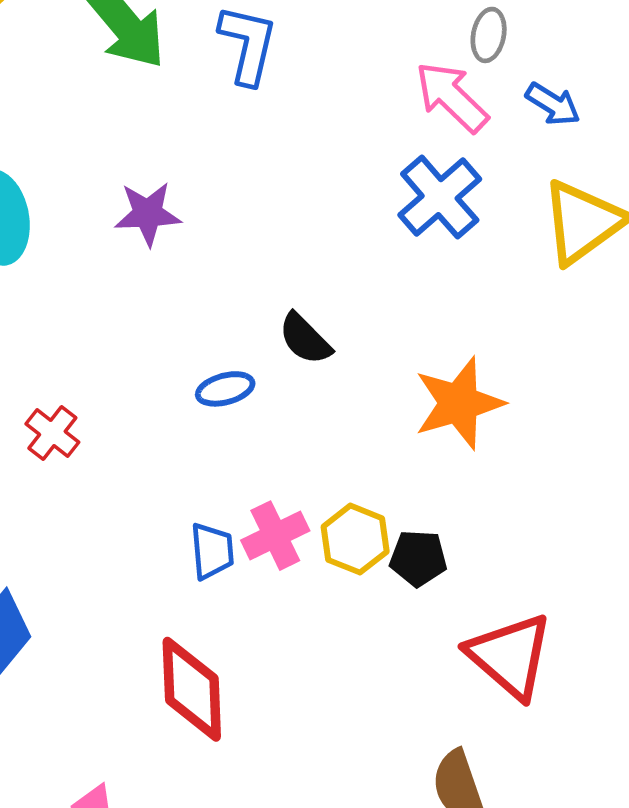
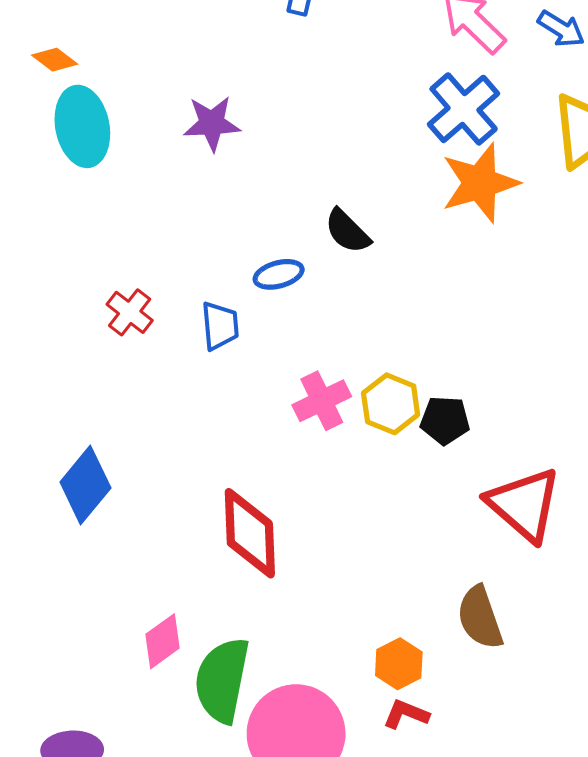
orange star: (459, 403) -> (480, 183), moved
blue trapezoid: (212, 551) -> (220, 326), moved

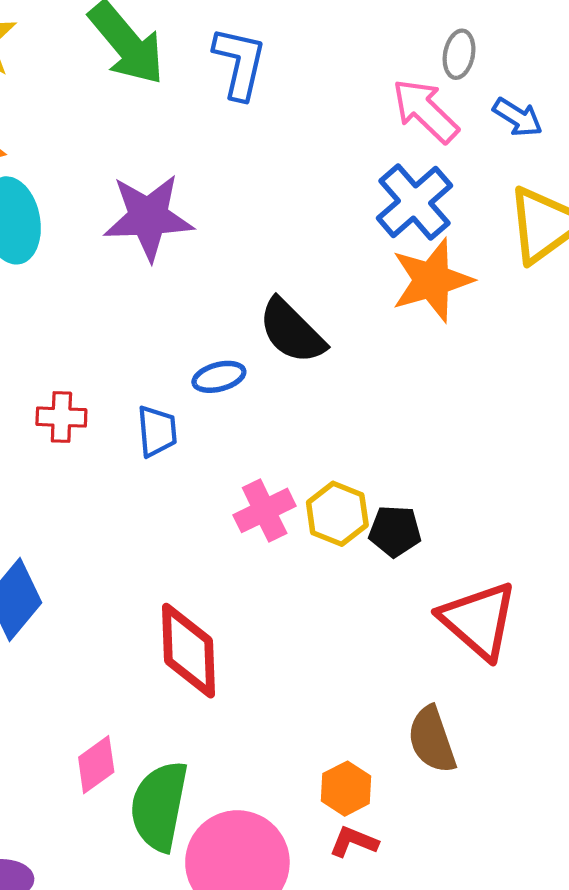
purple star: (212, 123) -> (148, 217), size x1.5
black semicircle: (347, 231) -> (292, 331), size x1.4
red cross: (130, 312) -> (61, 417), turned -36

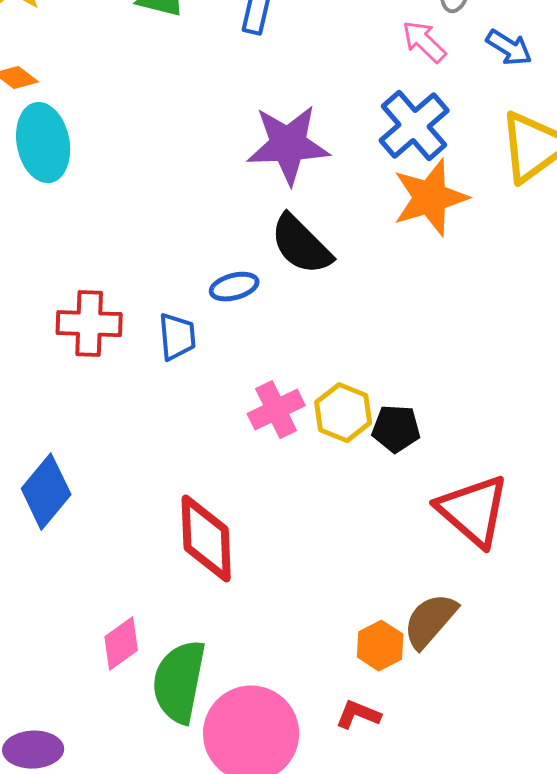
pink arrow: (425, 111) -> (424, 42), size x0.7
purple star: (148, 217) -> (288, 145), moved
red cross: (61, 417) -> (89, 324), size x1.4
brown semicircle: (432, 740) -> (430, 621), turned 60
orange hexagon: (346, 789) -> (380, 646), moved

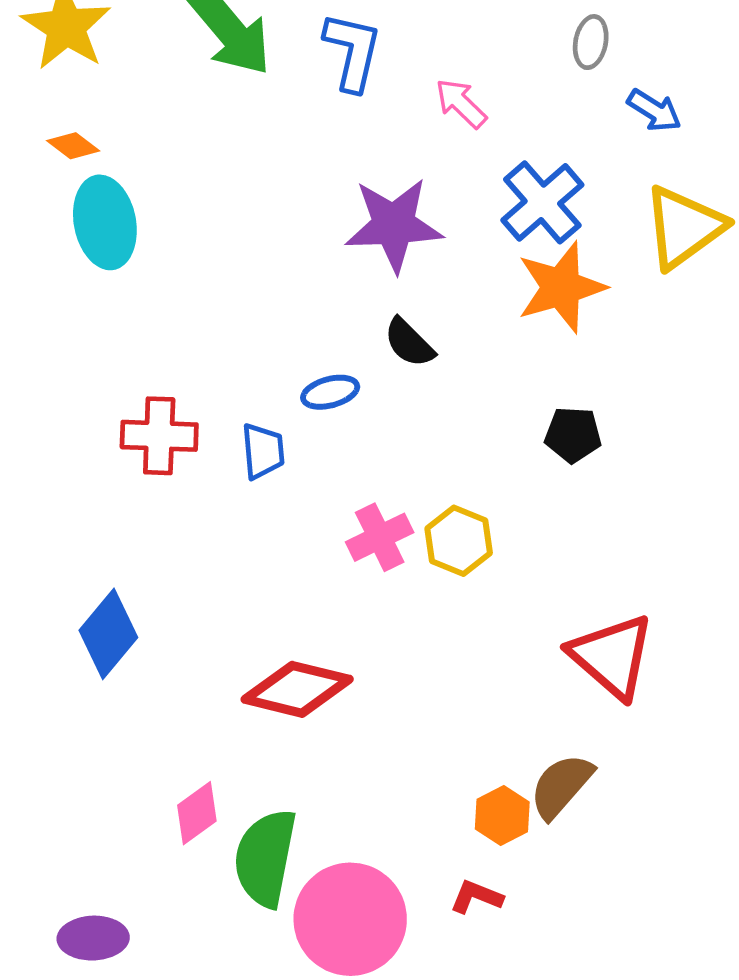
pink arrow: (424, 42) -> (461, 103), moved
black semicircle: (301, 245) -> (409, 343), size x0.7
black pentagon: (396, 429) -> (573, 435), moved
red diamond: (206, 539) -> (297, 689), turned -74

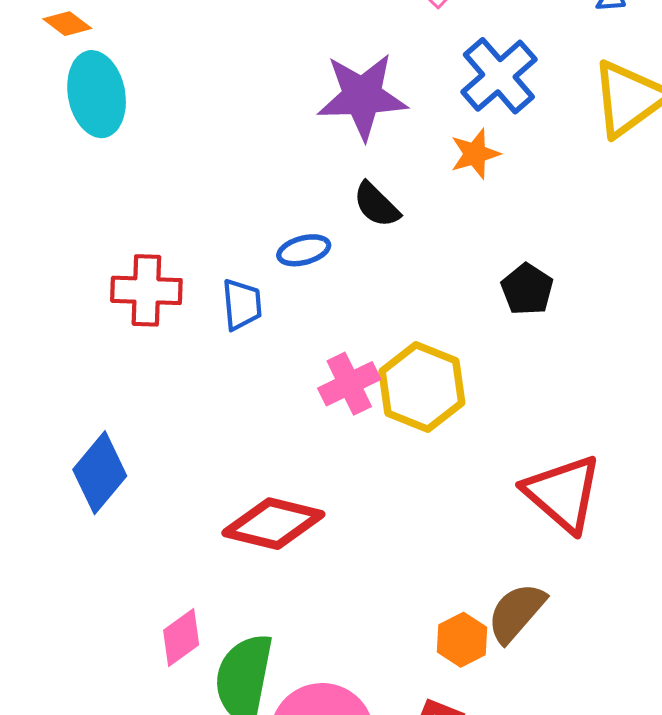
orange star: (561, 287) -> (475, 154), moved, size x0.6
black pentagon: (573, 435) -> (527, 289), turned 30
yellow hexagon: (459, 541) -> (422, 387), size x1.4

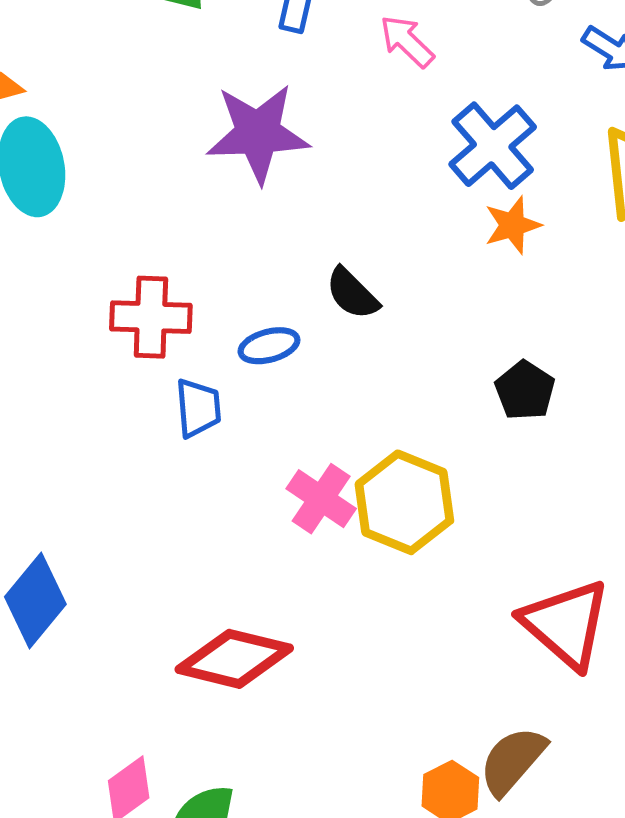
purple star: (362, 96) -> (258, 133), moved
orange star: (475, 154) -> (513, 225), moved
red cross: (146, 290) -> (151, 317), moved
pink cross: (349, 384) -> (321, 499), turned -30

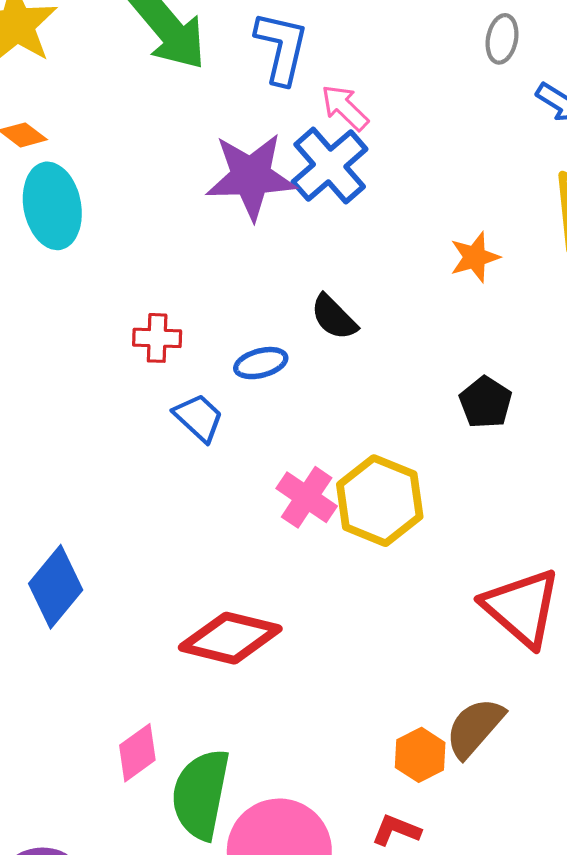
pink arrow: (407, 41) -> (345, 108), moved
blue cross: (493, 146) -> (330, 165), moved
red cross: (151, 317) -> (157, 338), size x0.7
blue trapezoid: (198, 408) -> (199, 418), turned -42

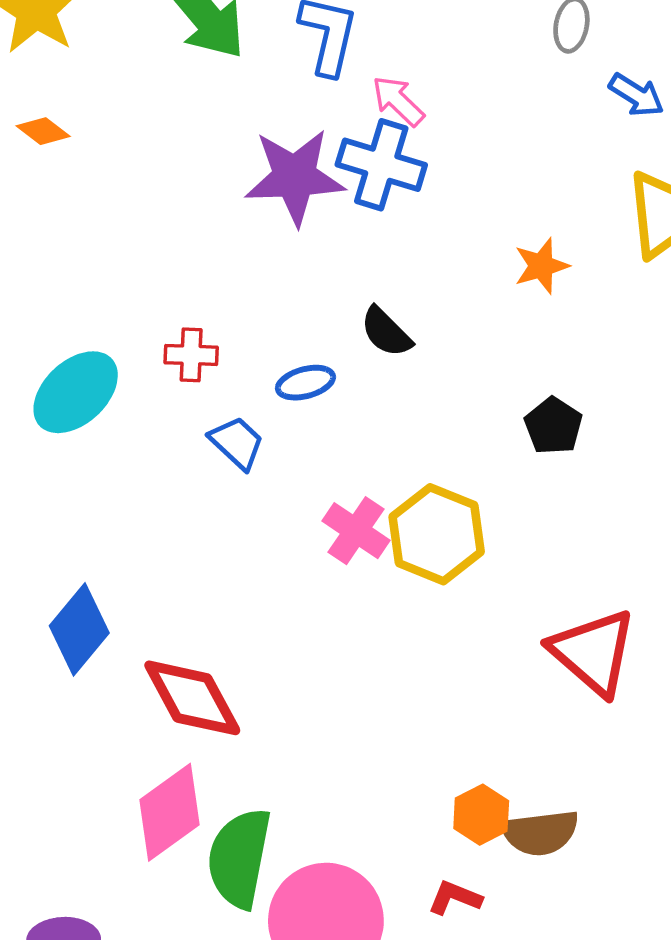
blue cross: (330, 165) -> (381, 165), turned -32
cyan ellipse: (52, 206) -> (76, 392), moved, turned 58
red diamond: (230, 638) -> (192, 698), moved, turned 48
brown semicircle: (475, 728) -> (540, 833), moved, turned -138
pink diamond: (137, 753) -> (169, 812), size x1.5

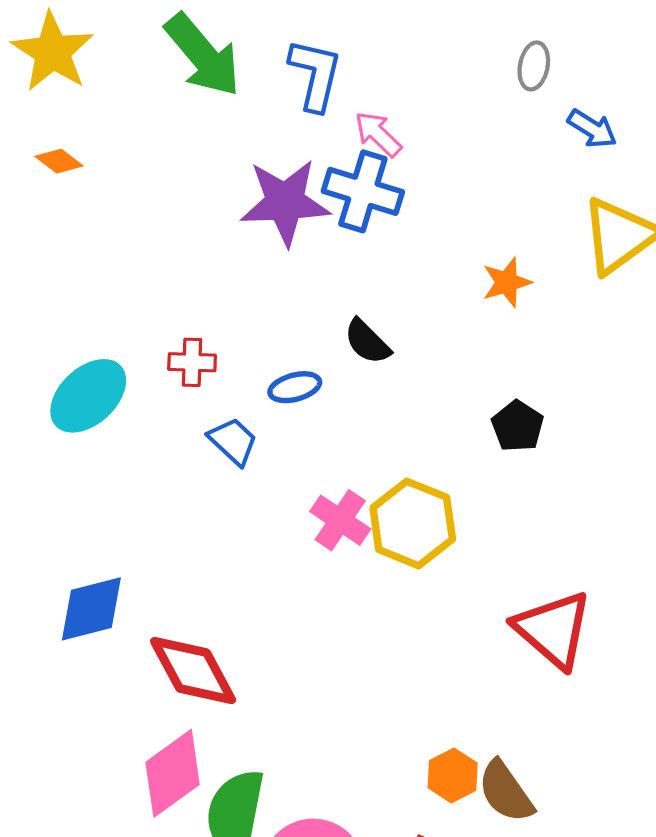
blue diamond: (79, 629) -> (91, 609), turned 36
brown semicircle: (540, 833) -> (506, 792), turned 62

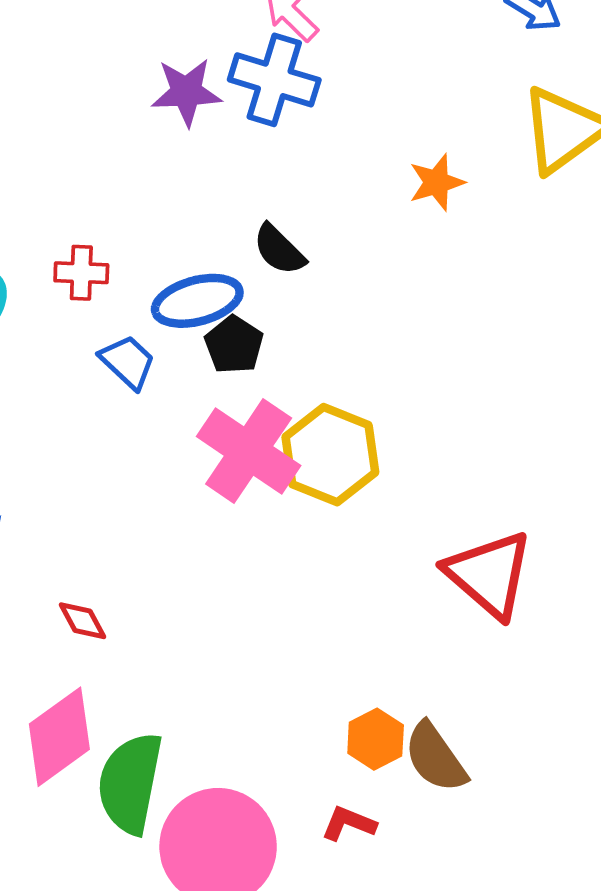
purple star: (285, 202) -> (186, 92), size x0.7
blue ellipse: (295, 387) -> (197, 301), size x1.5
black pentagon: (518, 426) -> (234, 345), moved
pink cross: (340, 520) -> (249, 451), size x1.5
red diamond: (193, 671) -> (83, 621), size x0.5

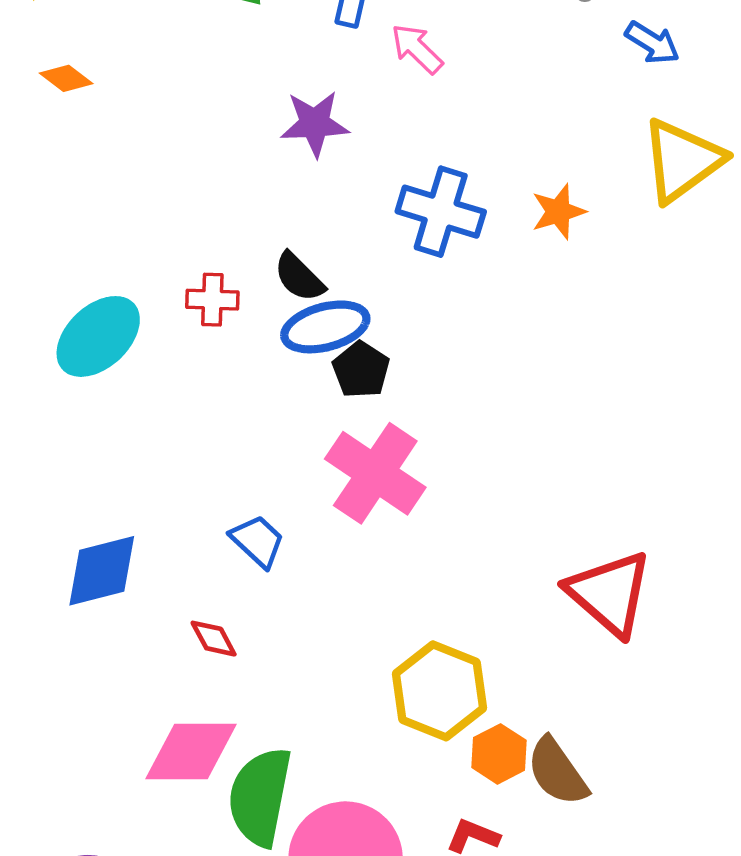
blue cross: (274, 80) -> (441, 212), moved
black semicircle: (279, 250) -> (299, 277), moved
blue trapezoid: (128, 362) -> (258, 541), moved
yellow hexagon: (330, 455) -> (439, 691), moved
pink diamond: (59, 737) -> (191, 752), turned 36

